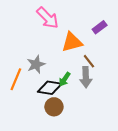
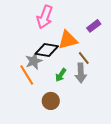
pink arrow: (48, 18) -> (45, 17), turned 65
orange line: (16, 79) -> (27, 75), moved, turned -55
black diamond: (50, 88) -> (47, 50), moved

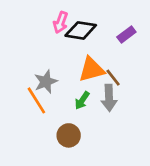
pink arrow: (45, 17) -> (61, 22), size x0.7
orange triangle: (68, 40) -> (91, 70), moved
black diamond: (47, 50) -> (81, 30), moved

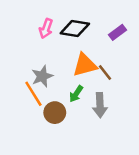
pink arrow: (61, 22) -> (46, 29), moved
gray arrow: (109, 98) -> (100, 105), moved
brown circle: (69, 135) -> (55, 113), moved

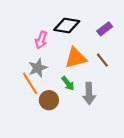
pink arrow: (46, 29) -> (41, 40), moved
brown line: (105, 72) -> (102, 60), moved
green arrow: (76, 94) -> (68, 83), turned -72

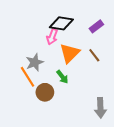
pink arrow: (41, 40) -> (52, 37), moved
orange triangle: (76, 58) -> (70, 53), turned -30
gray arrow: (89, 93) -> (100, 108), moved

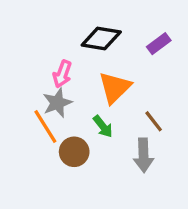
pink arrow: (52, 37) -> (62, 74), moved
brown line: (94, 55) -> (154, 121), moved
gray arrow: (100, 108) -> (143, 155), moved

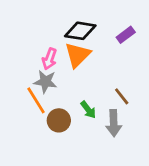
orange triangle: (115, 88) -> (78, 55), moved
gray star: (57, 103) -> (45, 82), turned 30
green arrow: (103, 126) -> (88, 110), moved

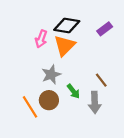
pink arrow: (49, 59) -> (41, 39), moved
gray star: (45, 82) -> (51, 75), moved, turned -30
orange line: (36, 100) -> (30, 107), moved

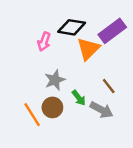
purple rectangle: (105, 29) -> (112, 31), size x1.6
orange triangle: (65, 46) -> (88, 49), moved
gray arrow: (95, 102) -> (102, 110), turned -60

